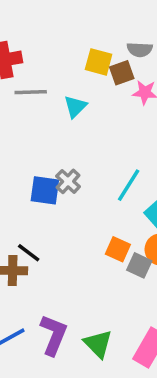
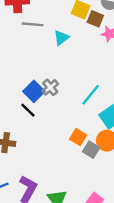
brown square: (122, 73) -> (95, 19), turned 35
blue square: (45, 190) -> (34, 91), turned 30
black line: (29, 253) -> (28, 110), moved

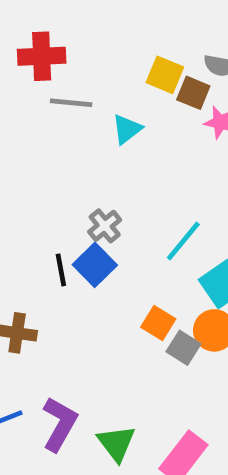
blue square: (34, 91) -> (95, 265), moved
black line: (28, 110) -> (61, 270), turned 35

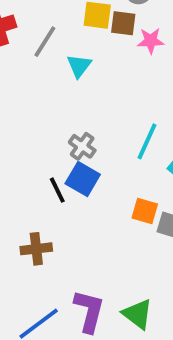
gray line: (71, 103) -> (45, 42), moved, turned -48

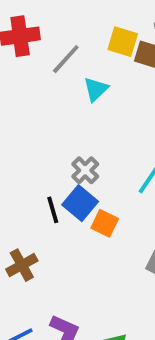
orange square: (145, 211) -> (105, 223), moved
brown cross: (36, 249) -> (22, 265), turned -32

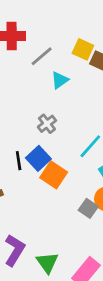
gray cross: (85, 170) -> (47, 124), moved
orange square: (105, 223) -> (54, 175), size x1.4

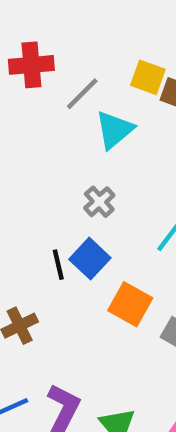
cyan triangle: (60, 80) -> (114, 130), size x1.4
orange square: (54, 175) -> (130, 304), moved

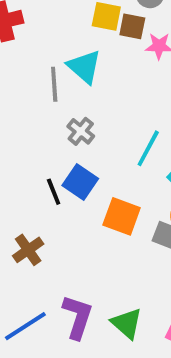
gray line: (82, 94) -> (54, 84), moved, turned -40
cyan triangle: (114, 130) -> (84, 67), turned -30

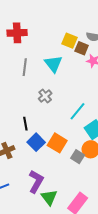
gray line: (54, 84) -> (25, 67), moved
blue square: (80, 182) -> (36, 142), moved
purple L-shape: (77, 317) -> (36, 182), moved

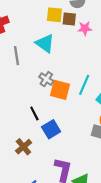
blue square: (36, 142) -> (51, 129), turned 30
orange square: (57, 143) -> (60, 90), moved

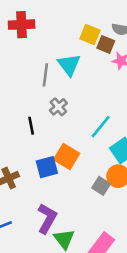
gray line: (16, 56) -> (45, 75), moved
orange square: (60, 90) -> (67, 157), moved
black line: (34, 114) -> (31, 126), moved

